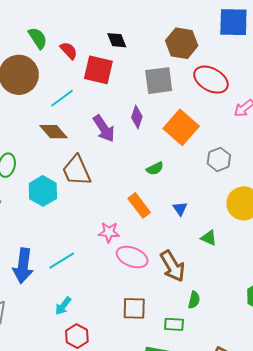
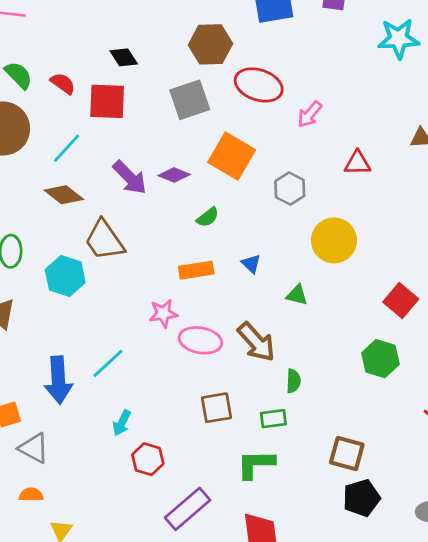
purple diamond: (137, 117) -> (174, 175), moved, turned -75
orange rectangle: (139, 205) -> (196, 270), turned -50

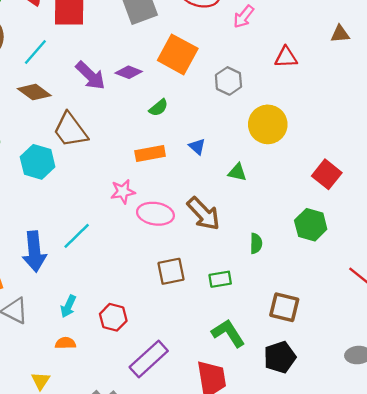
green semicircle: (293, 381) -> (256, 243), moved
cyan arrow: (122, 423) -> (68, 306), moved
green L-shape: (256, 464) -> (228, 333), moved, turned 60
orange semicircle: (31, 495) -> (65, 343), moved
black pentagon: (362, 498) -> (280, 357), moved

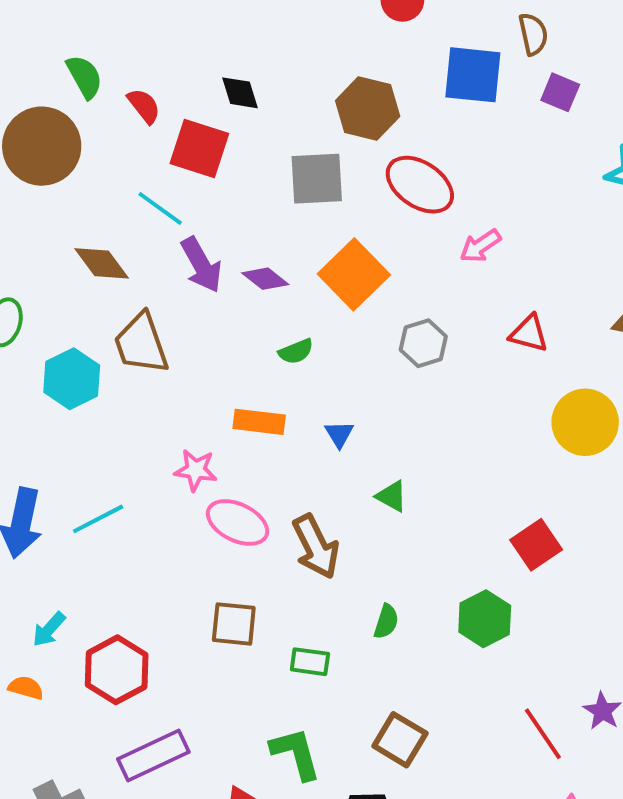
cyan line: (35, 52) -> (160, 208), moved, turned 68
yellow circle: (268, 124) -> (585, 422), moved
red hexagon: (113, 317) -> (117, 670), size x1.4

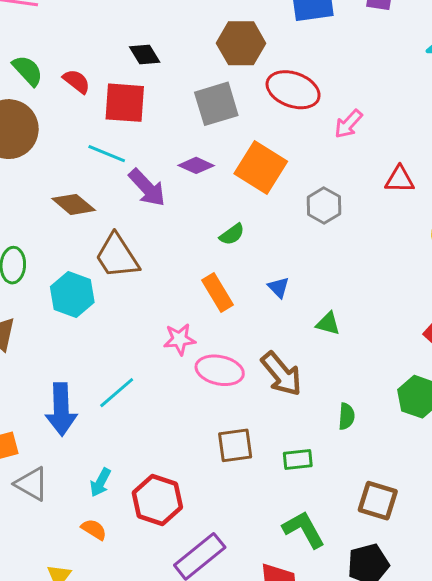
purple diamond: (265, 279) -> (196, 165), moved
orange rectangle: (259, 422) -> (218, 293), turned 66
orange semicircle: (26, 688) -> (94, 529), turned 30

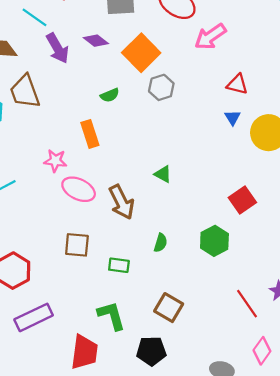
pink arrow: (348, 124) -> (210, 37), size x1.4
gray hexagon: (324, 205) -> (161, 87), moved
blue triangle: (279, 287) -> (232, 118), moved

